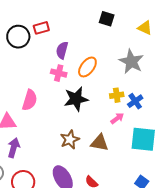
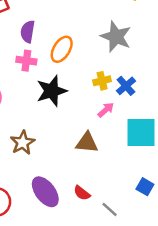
brown star: (70, 140) -> (23, 143), moved

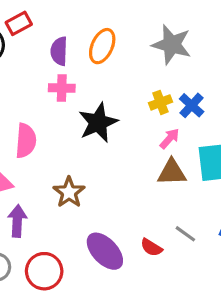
orange ellipse: (62, 49) -> (102, 46), moved
brown triangle: (87, 143) -> (172, 172), moved
gray line: (110, 209) -> (185, 234), moved

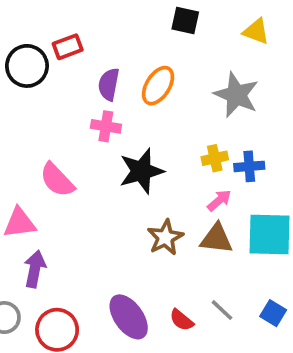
blue cross: (192, 105) -> (249, 166), turned 35
pink semicircle: (26, 141) -> (57, 180), turned 124
brown star: (69, 192) -> (165, 237), moved

